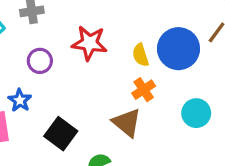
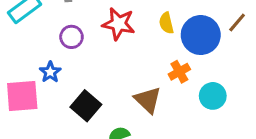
yellow semicircle: (141, 55) -> (166, 23), moved
orange cross: (144, 90) -> (179, 72), moved

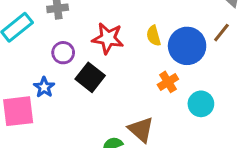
brown triangle: (148, 100) -> (141, 129), moved
black square: (86, 106) -> (90, 77), moved

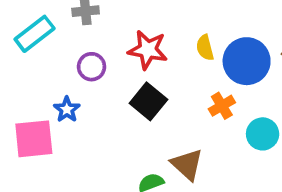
black square: (90, 77) -> (148, 101), moved

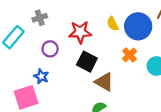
brown triangle: (187, 164) -> (104, 82), moved

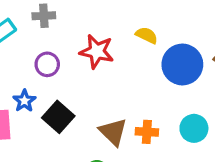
yellow semicircle: (113, 24) -> (147, 35), moved, turned 128
orange cross: (130, 55) -> (147, 132), moved, turned 32
black square: (87, 62) -> (58, 117), moved

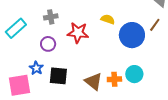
gray cross: (44, 16) -> (51, 17), moved
black square: (58, 117) -> (58, 76), turned -30
cyan circle: (194, 128) -> (134, 74), moved

